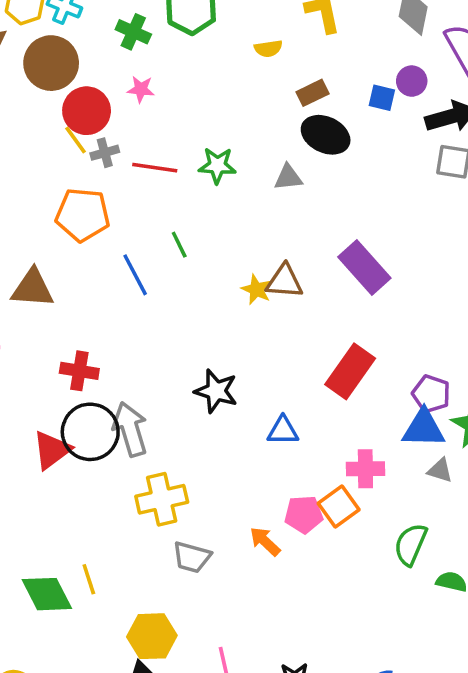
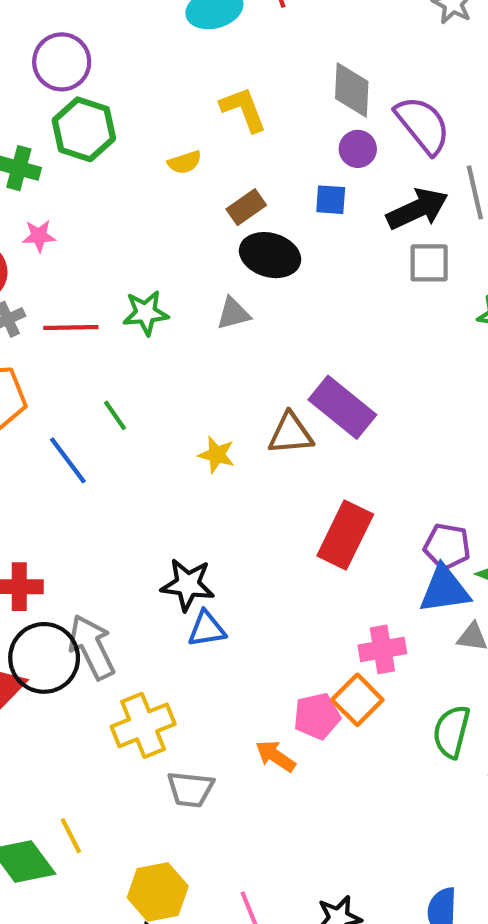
purple circle: (412, 81) -> (358, 149), moved
brown triangle: (284, 281) -> (291, 434), moved
blue triangle: (283, 431) -> (207, 629), moved

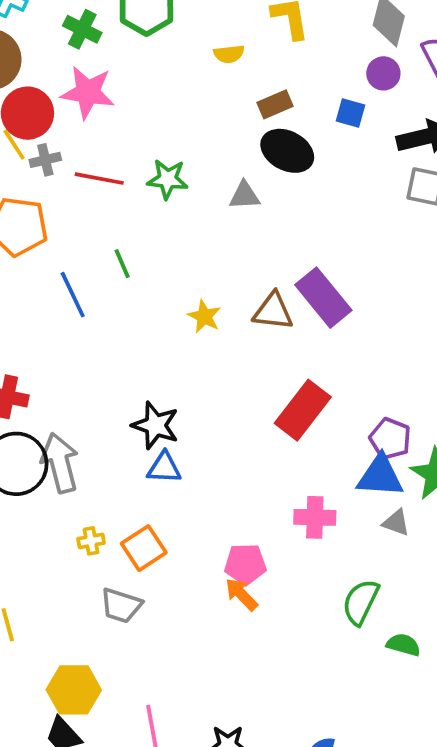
pink star: (39, 236) -> (88, 92), size x1.8
orange square: (357, 700) -> (144, 548), moved
yellow cross: (143, 725) -> (91, 541), size x0.5
orange arrow: (275, 756) -> (241, 594), moved

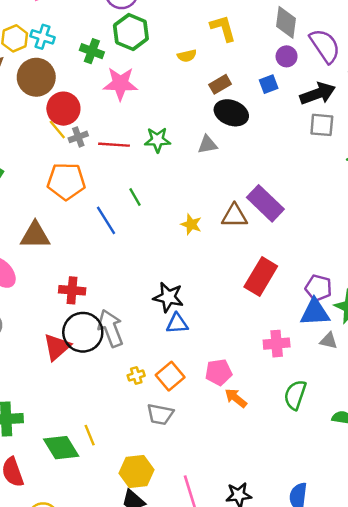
pink star: (88, 92) -> (120, 84), moved
blue square: (350, 113) -> (269, 84), turned -30
pink pentagon: (245, 564) -> (219, 372), moved
green semicircle: (361, 602) -> (295, 395), moved

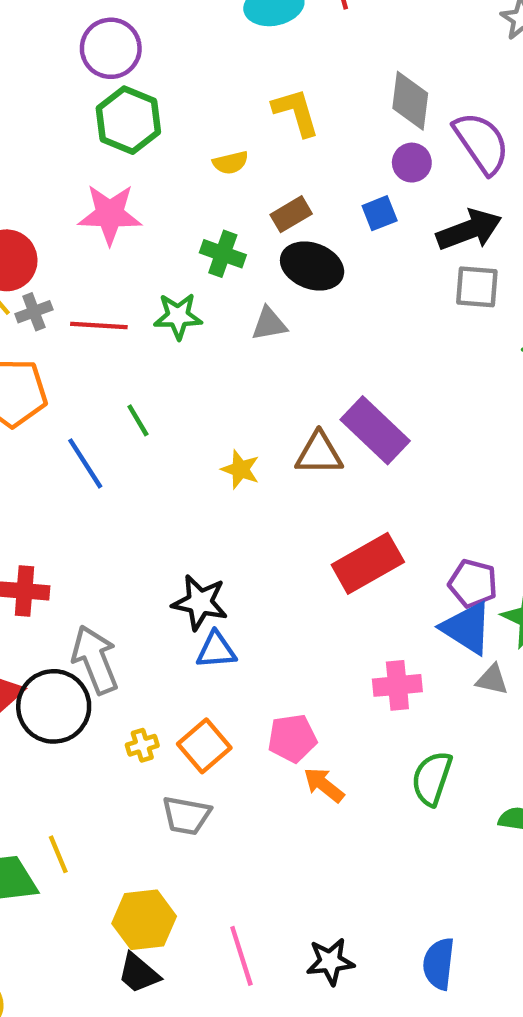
green cross: (92, 51) -> (223, 254), moved
red rectangle: (261, 276) -> (368, 563), turned 30
blue triangle: (315, 312) -> (467, 628), turned 36
black circle: (83, 332) -> (54, 706), moved

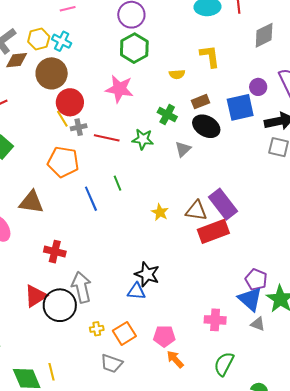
gray diamond: (410, 101) -> (264, 35), moved, turned 48
blue square: (380, 213) -> (240, 107), size x1.8
gray triangle: (269, 324) -> (183, 149), turned -42
red rectangle: (368, 563) -> (213, 231), moved
black star: (200, 602) -> (147, 274), moved

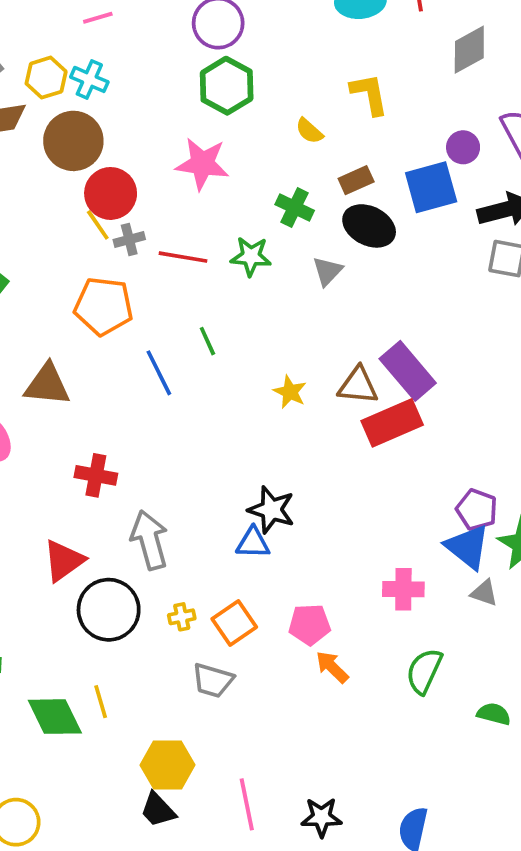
yellow semicircle: (177, 74) -> (309, 131), turned 49
black circle: (60, 305) -> (109, 610), moved

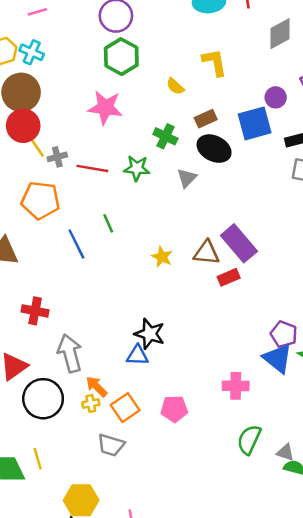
red circle: (111, 193) -> (23, 126), moved
red rectangle: (392, 423) -> (229, 277), size x0.6
gray triangle: (484, 593) -> (285, 452), moved
orange arrow: (332, 667) -> (97, 387), moved

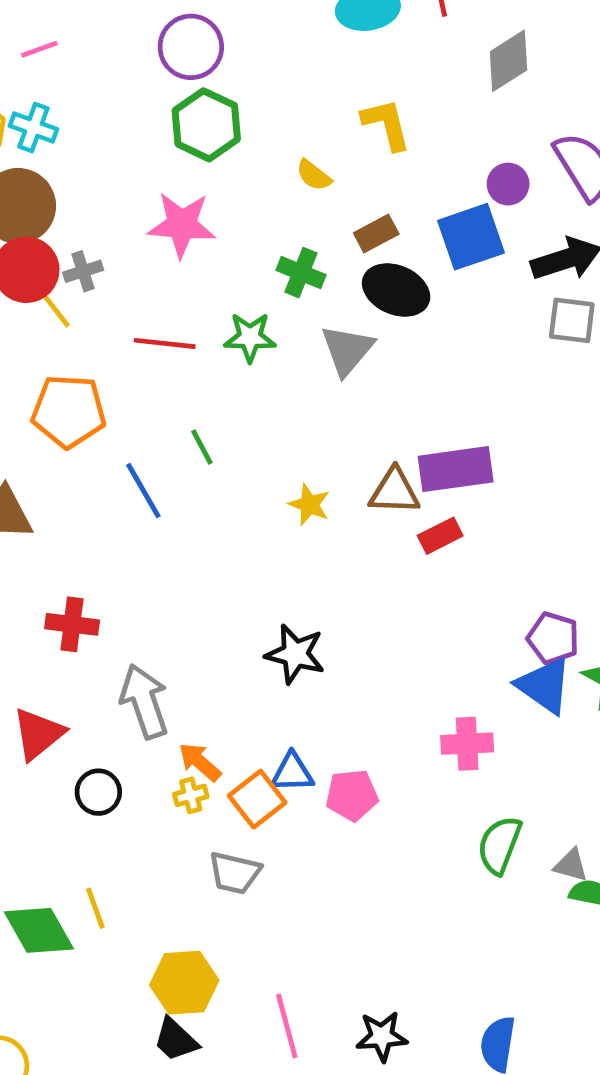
gray cross: (57, 157) -> (83, 271), moved
gray triangle: (187, 178) -> (347, 350), size x1.4
purple rectangle: (239, 243) -> (456, 469), turned -54
blue triangle: (137, 355) -> (292, 772), moved
black circle: (43, 399) -> (98, 792), size x0.6

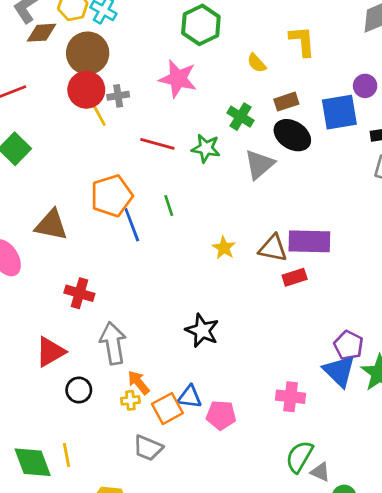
orange pentagon: (69, 411) -> (112, 196), moved, turned -30
gray triangle: (571, 865) -> (320, 472), moved

